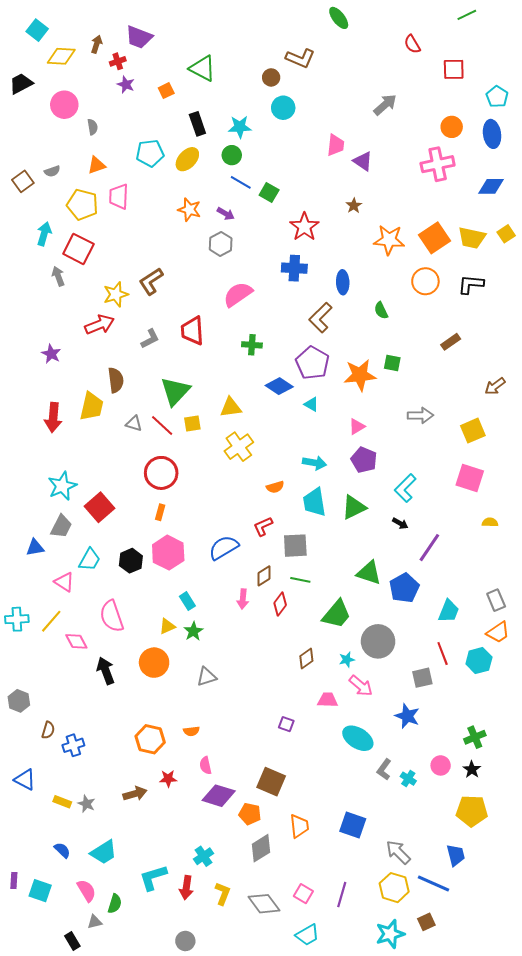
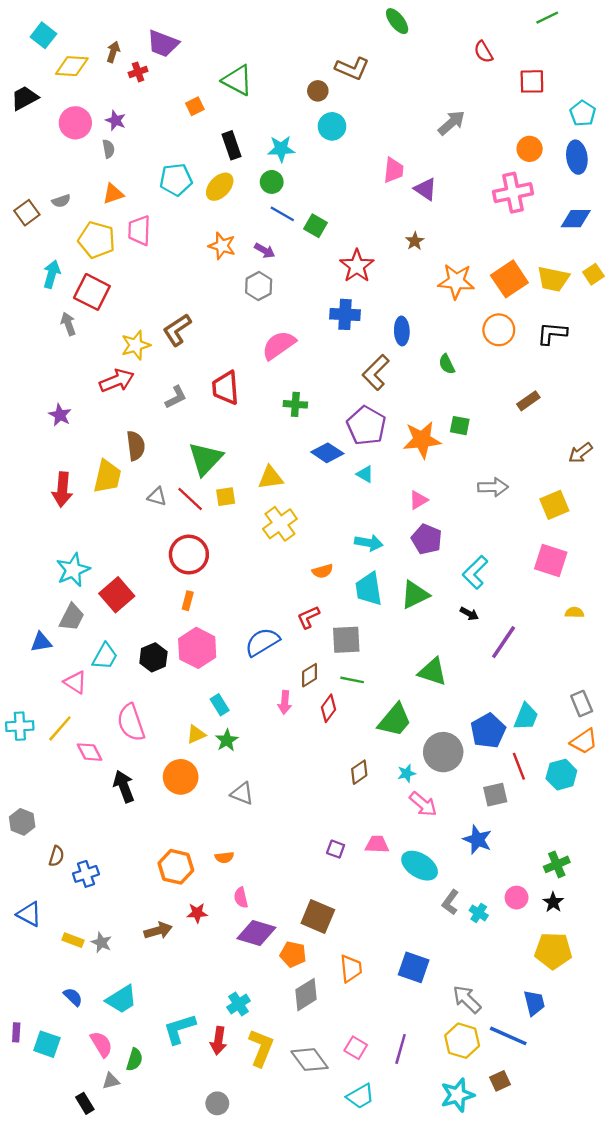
purple star: (126, 85) -> (116, 120), moved
blue pentagon: (404, 588) -> (488, 731), moved
gray triangle: (207, 677) -> (242, 793), turned 40
pink trapezoid: (328, 700) -> (377, 844), moved
yellow L-shape: (223, 894) -> (261, 1048), size x1.4

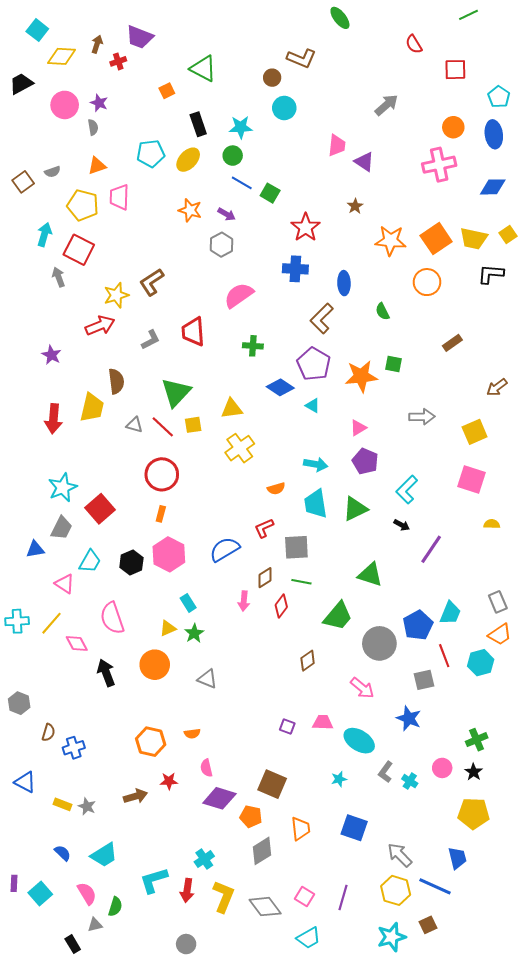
black L-shape: (552, 333) -> (491, 274), moved
cyan star: (407, 773) -> (339, 779), moved
cyan square: (47, 1044) -> (40, 893), turned 30

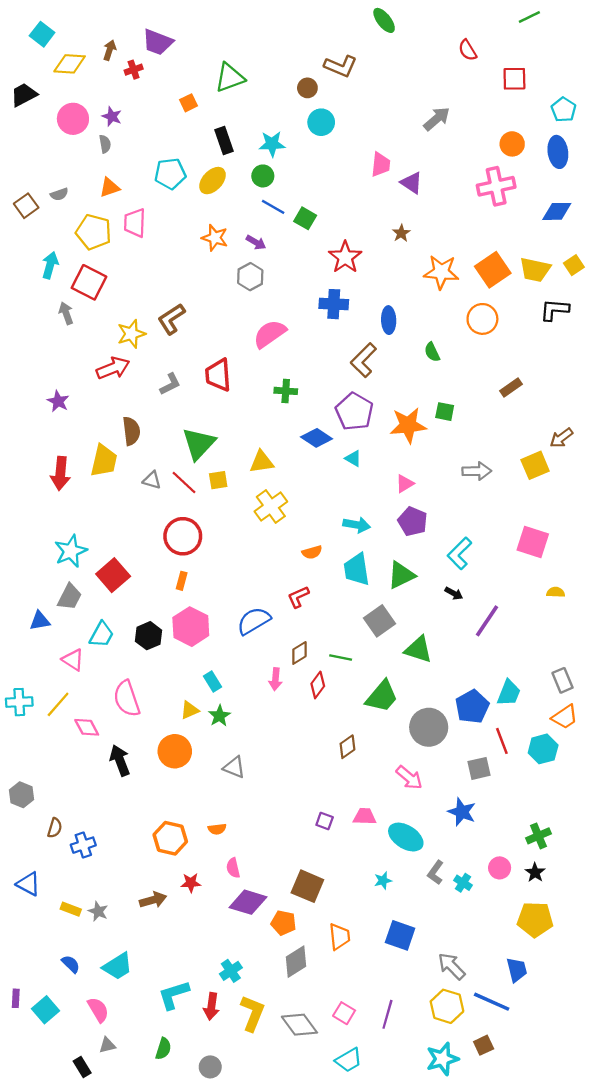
green triangle: (203, 69) -> (230, 78), turned -48
yellow square: (475, 432) -> (535, 465), moved
gray square: (296, 547) -> (379, 621), moved, turned -32
green semicircle: (115, 907) -> (163, 1049), moved

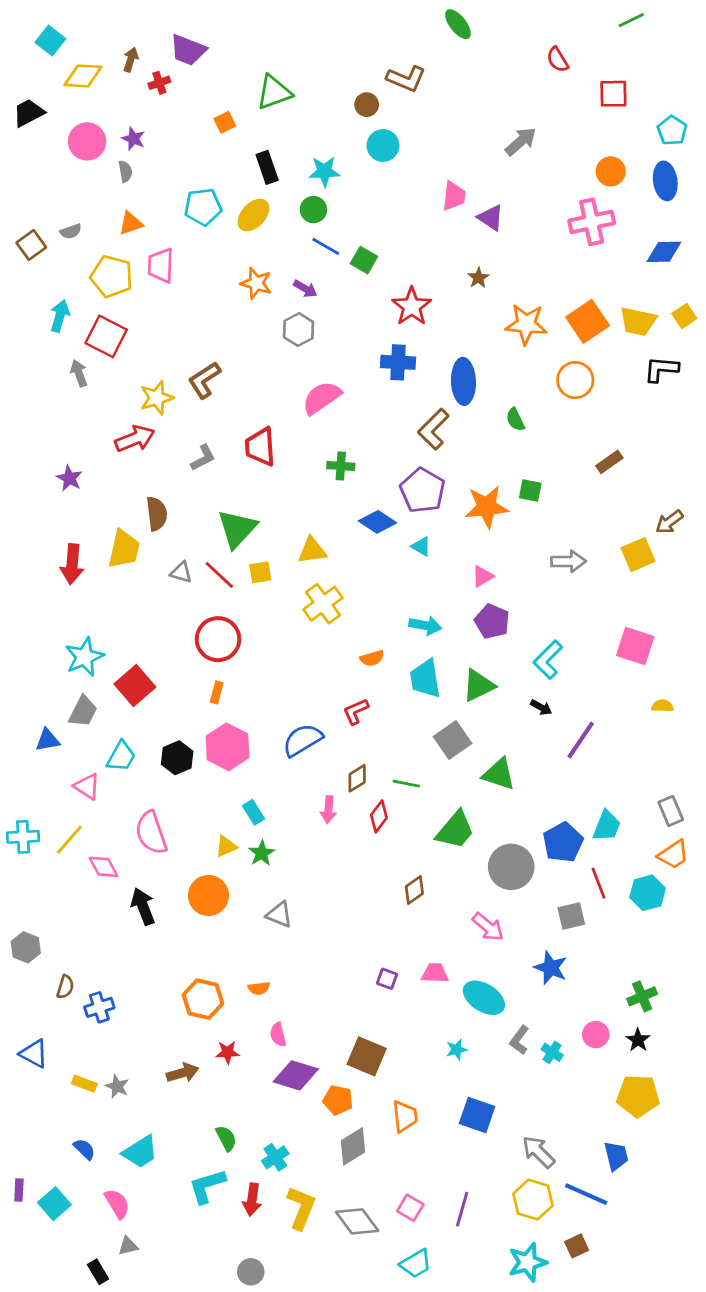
blue ellipse: (389, 320) -> (463, 381), size x1.4
green semicircle: (163, 1049) -> (226, 1138), moved, turned -45

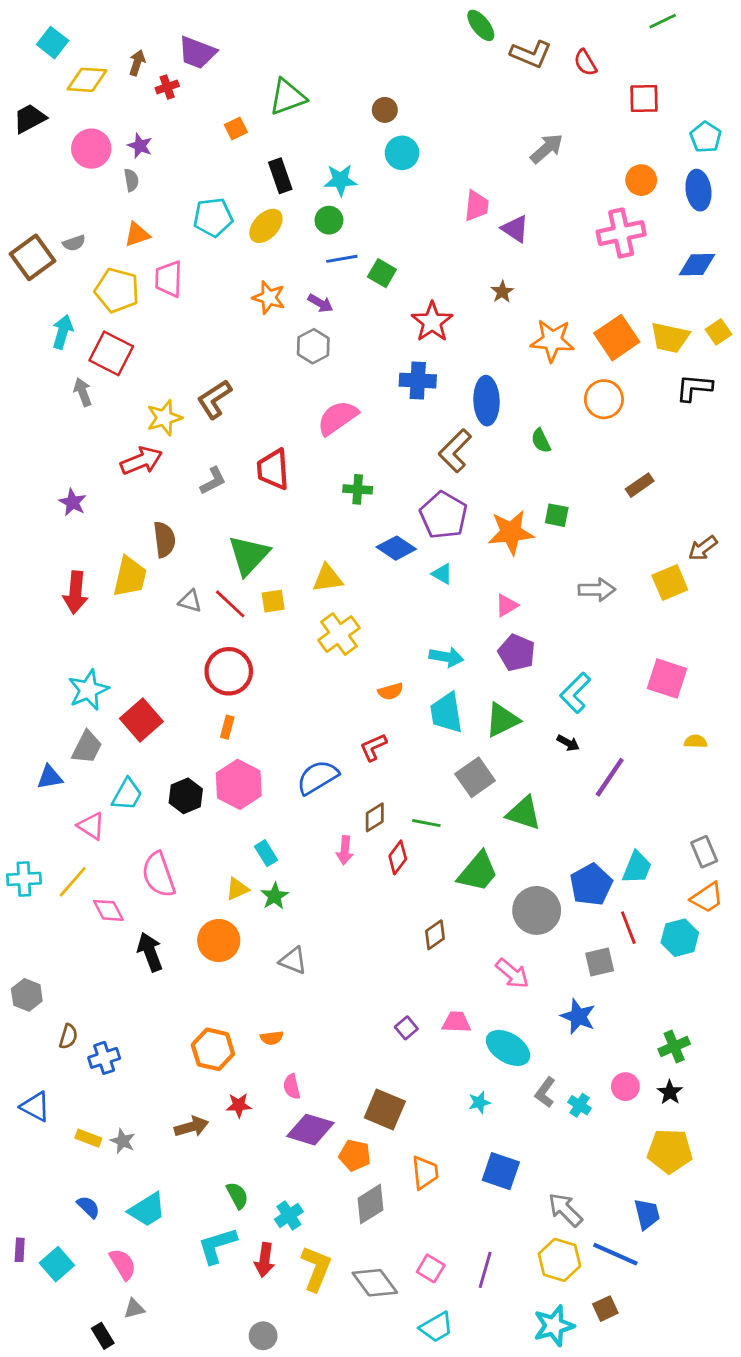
brown L-shape: (406, 79) -> (531, 54), moved
brown square: (31, 245) -> (33, 257), size x1.4
blue line: (326, 246) -> (342, 259), turned -40
purple square: (387, 979) -> (406, 1028), turned 30

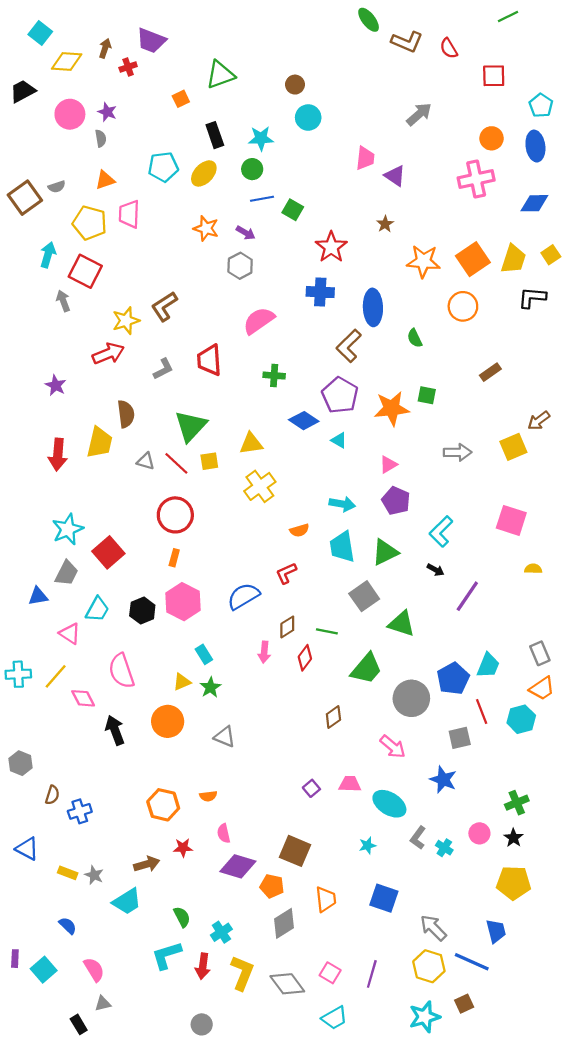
yellow trapezoid: (670, 338) -> (513, 259), turned -84
cyan trapezoid: (147, 1210) -> (127, 901), moved

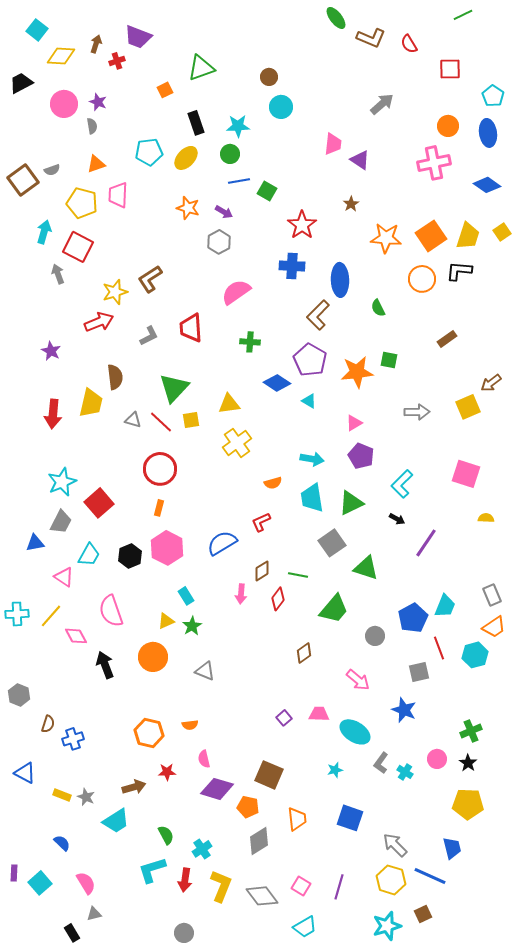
blue diamond: (534, 203) -> (487, 185), turned 36
black L-shape: (532, 298) -> (459, 271), moved
gray circle: (411, 698) -> (375, 636), size x0.6

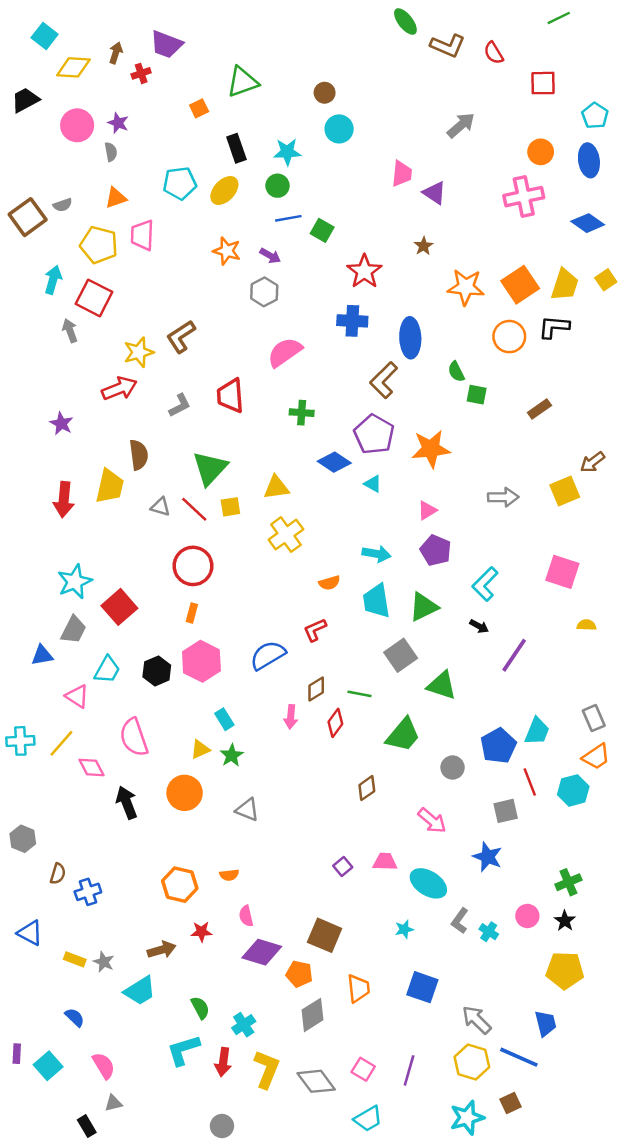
green square: (389, 360) -> (477, 395), moved

